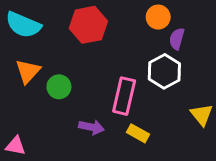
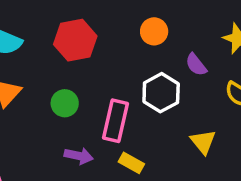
purple semicircle: (177, 39) -> (196, 65), moved, turned -55
green circle: (59, 87) -> (65, 103), moved

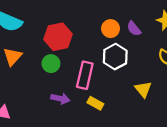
orange circle: (154, 31) -> (111, 29), moved
red hexagon: (75, 40) -> (58, 37), moved
purple semicircle: (196, 65) -> (134, 29), moved

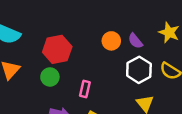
white hexagon: (115, 57) -> (139, 70), moved
pink rectangle: (85, 75) -> (85, 89), size x0.6

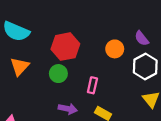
orange circle: (111, 41) -> (115, 49), moved

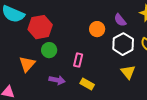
red hexagon: (65, 47) -> (40, 27), moved
orange triangle: (20, 67) -> (27, 64), moved

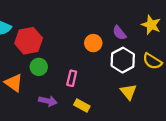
orange triangle: (27, 64) -> (14, 83), turned -36

